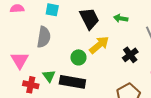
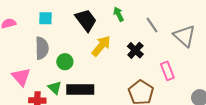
green arrow: (121, 18) -> (118, 14), turned 64
green circle: (78, 57) -> (65, 62), moved

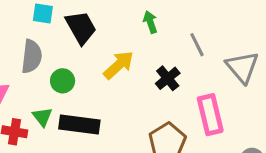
black trapezoid: (86, 20) -> (81, 27), moved
pink rectangle: (167, 71) -> (210, 115), size x1.4

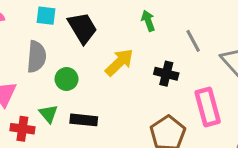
black cross: (168, 78) -> (166, 74), turned -35
black rectangle: (79, 125) -> (84, 120), size x0.7

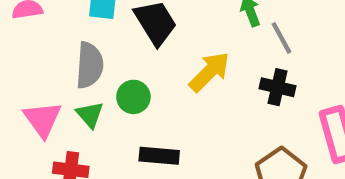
gray line: (193, 41) -> (281, 38), moved
green triangle: (48, 114) -> (90, 115), moved

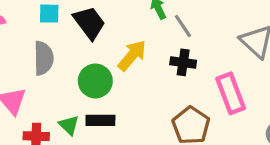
green circle: (133, 97) -> (95, 81), moved, size x1.4
green triangle: (90, 115) -> (69, 125), moved

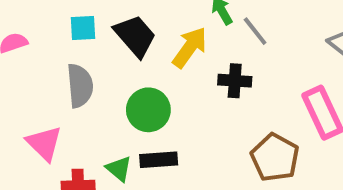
yellow arrow: (132, 55) -> (190, 47), moved
black cross: (183, 62) -> (235, 81), moved

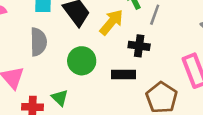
gray line: (255, 31) -> (155, 15), turned 54
black rectangle: (159, 160) -> (123, 74), moved

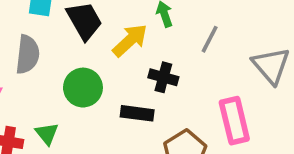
gray line: (155, 15) -> (210, 39), moved

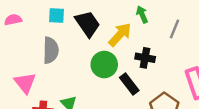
green circle: (83, 88) -> (104, 65), moved
black rectangle: (137, 113) -> (129, 84), turned 50

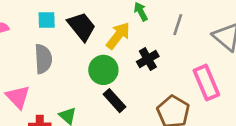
black cross: (145, 58) -> (148, 59), turned -36
black rectangle: (129, 84) -> (114, 101), moved

